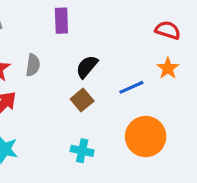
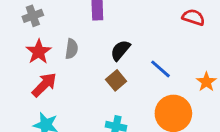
orange star: (168, 68) -> (206, 82), moved
blue line: (131, 87) -> (160, 69), turned 65

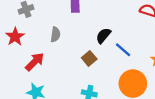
black semicircle: (120, 50) -> (103, 36), moved
red star: (39, 52) -> (15, 37), moved

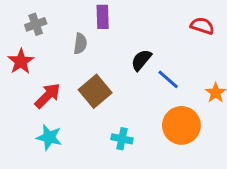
gray semicircle: (55, 34) -> (80, 44), moved
brown square: (89, 58) -> (95, 91), moved, size x1.5

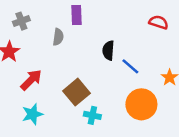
black semicircle: (141, 60) -> (108, 50), turned -36
brown square: (95, 91) -> (76, 92), moved
cyan star: (49, 137) -> (32, 114), turned -30

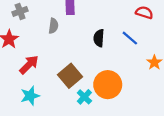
blue line: (130, 66) -> (130, 38), moved
orange circle: (141, 104) -> (108, 85), moved
cyan cross: (92, 115) -> (84, 97), turned 32

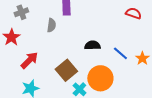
black semicircle: (99, 38) -> (92, 45), moved, turned 84
blue line: (130, 38) -> (120, 53), moved

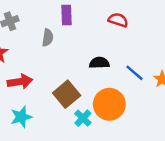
red semicircle: (133, 13) -> (118, 20), moved
red arrow: (29, 60) -> (20, 82), turned 36

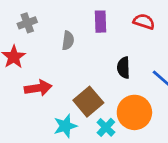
purple rectangle: (67, 15) -> (101, 22), moved
black semicircle: (99, 63) -> (124, 68), turned -90
cyan star: (21, 117) -> (65, 126), moved

